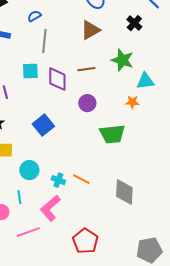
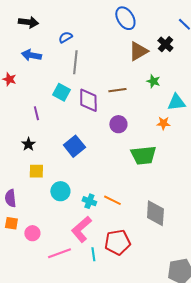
brown triangle: (90, 30) -> (138, 51), moved
green star: (122, 60) -> (153, 81), size x0.6
cyan square: (30, 71) -> (61, 92), turned 30
cyan line: (19, 197) -> (93, 254), moved
red pentagon: (85, 241) -> (117, 242), moved, turned 30

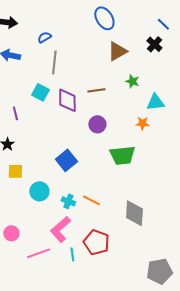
black cross: (165, 44) -> (154, 44), moved
blue square: (74, 146) -> (66, 160), moved
red pentagon: (117, 242) -> (96, 242), turned 30

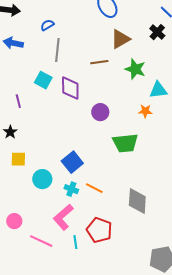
green star: (132, 81) -> (135, 69), size x1.5
brown line: (96, 90) -> (99, 62), moved
blue square: (66, 160) -> (72, 162), moved
pink line: (38, 253) -> (41, 241), turned 45

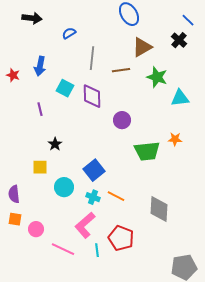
blue arrow: (13, 43) -> (40, 66), moved, turned -90
gray line: (57, 50) -> (92, 58), moved
orange star: (145, 111) -> (175, 139), moved
black star: (10, 132) -> (55, 144), moved

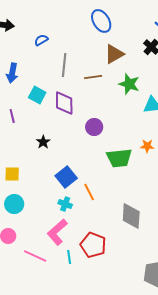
black star: (55, 144) -> (43, 142), moved
cyan circle: (64, 187) -> (14, 204), moved
orange line: (116, 196) -> (89, 192), moved, turned 36

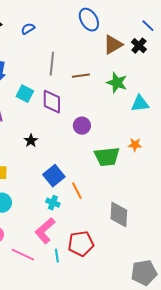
blue semicircle: (41, 40) -> (28, 29), moved
brown triangle: (114, 54) -> (113, 45), moved
red pentagon: (93, 245) -> (81, 244), turned -30

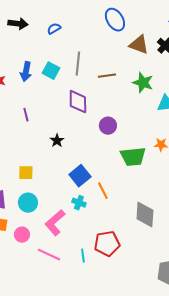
brown triangle: (113, 45) -> (139, 45), turned 50
cyan square: (25, 94) -> (51, 71), moved
pink L-shape: (45, 231) -> (55, 223), moved

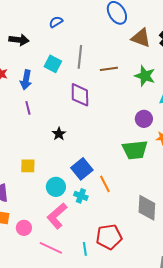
black arrow: (18, 24) -> (19, 40), moved
blue arrow: (26, 72) -> (26, 80), moved
purple circle: (108, 126) -> (144, 119), moved
cyan circle: (28, 203) -> (56, 187), moved

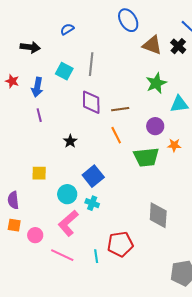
brown line: (109, 69) -> (120, 109), moved
green star: (145, 76) -> (156, 83), turned 30
orange line: (105, 184) -> (116, 135), moved

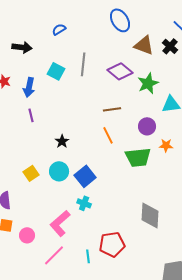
purple diamond: (91, 102) -> (120, 71), moved, turned -50
yellow square: (39, 173) -> (31, 173), turned -35
cyan circle: (67, 194) -> (59, 171), moved
pink line: (62, 255) -> (54, 255), turned -70

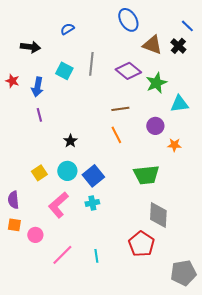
green trapezoid: (138, 157) -> (146, 175), moved
cyan cross: (84, 203) -> (92, 203), turned -32
pink L-shape: (60, 223) -> (58, 205), moved
red pentagon: (112, 244) -> (141, 244), moved, turned -30

